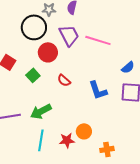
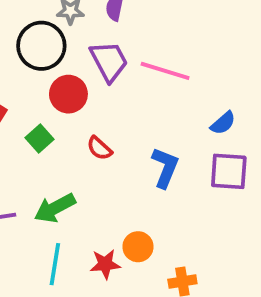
blue L-shape: (98, 90) -> (165, 168), turned -140

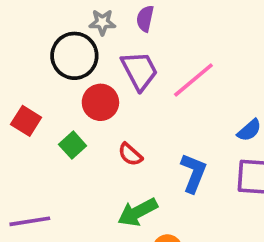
pink line: (165, 71) -> (193, 80), turned -57
green arrow: (55, 208) -> (138, 212), moved

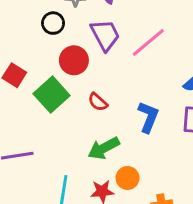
black circle: (74, 56) -> (53, 23), size x0.6
green square: (73, 145) -> (52, 95), size x1.6

